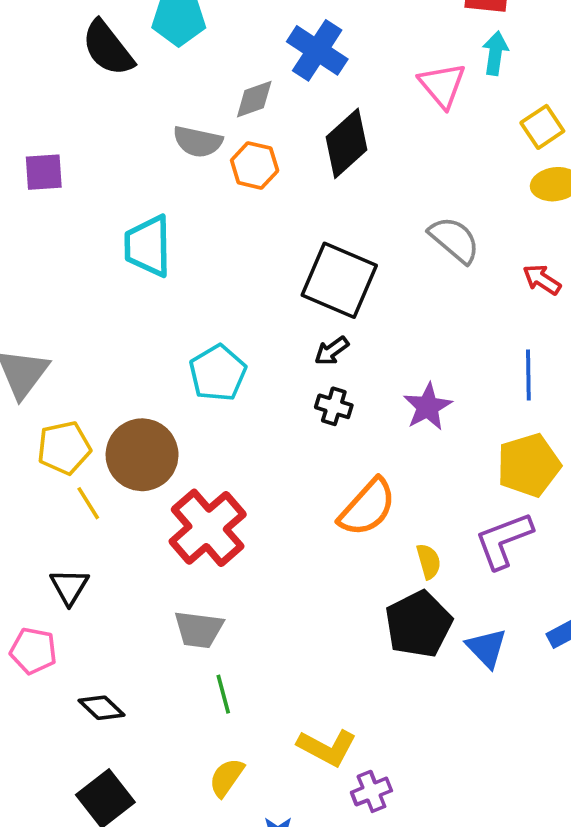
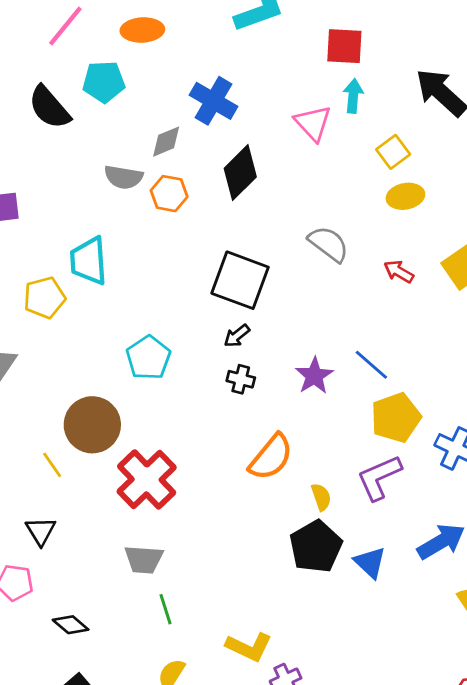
blue line: (528, 375) -> (371, 365), moved, turned -45
yellow pentagon: (64, 448) -> (44, 298), moved

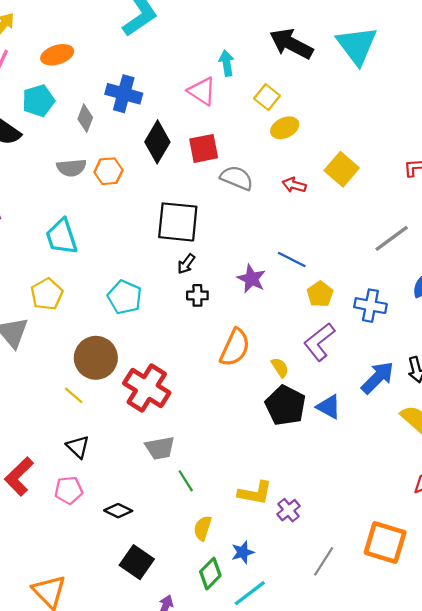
red square: (344, 46) -> (204, 148), moved
gray diamond: (166, 142) -> (85, 118), moved, turned -32
yellow pentagon: (44, 298) -> (47, 294), moved
yellow pentagon: (396, 418) -> (320, 294), size x0.7

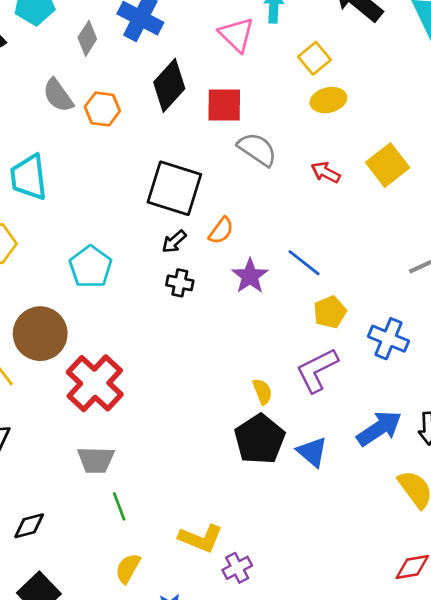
gray semicircle: (71, 168) -> (58, 95), turned 48
orange semicircle: (235, 348) -> (221, 231), moved, size x0.6
black diamond: (118, 511) -> (29, 526), turned -52

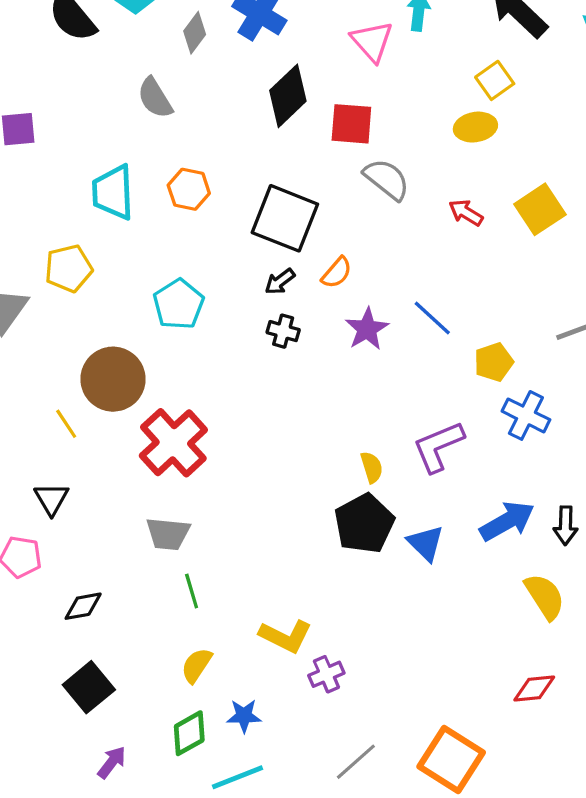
yellow square: (314, 58) -> (495, 80), moved
orange hexagon: (102, 109) -> (189, 189), moved
yellow pentagon: (330, 312) -> (494, 362), moved

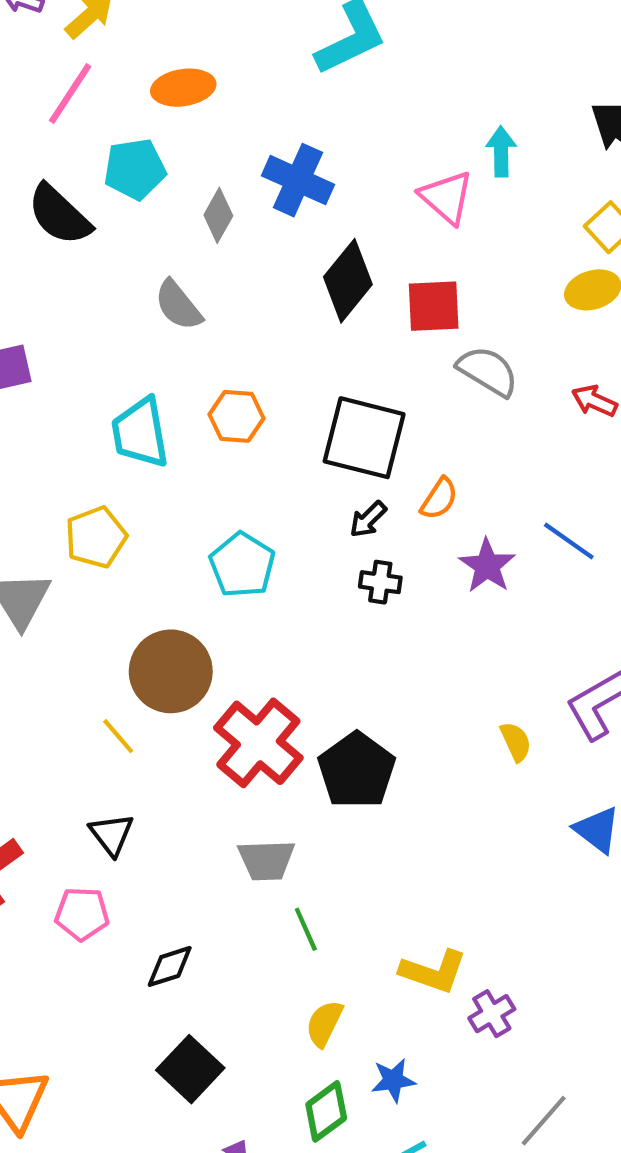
black pentagon: (364, 524) -> (357, 770), moved

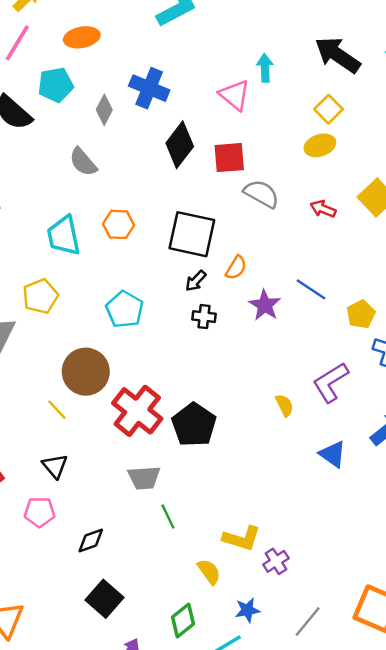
yellow semicircle: (324, 1023) -> (209, 572), moved, turned 120
blue star: (393, 1080) -> (247, 610), moved

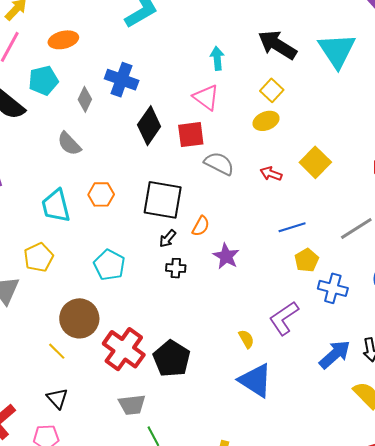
pink triangle: (235, 95) -> (206, 97), moved
blue line: (311, 289) -> (292, 227), moved, turned -48
blue triangle: (333, 454) -> (255, 380), moved, size x1.5

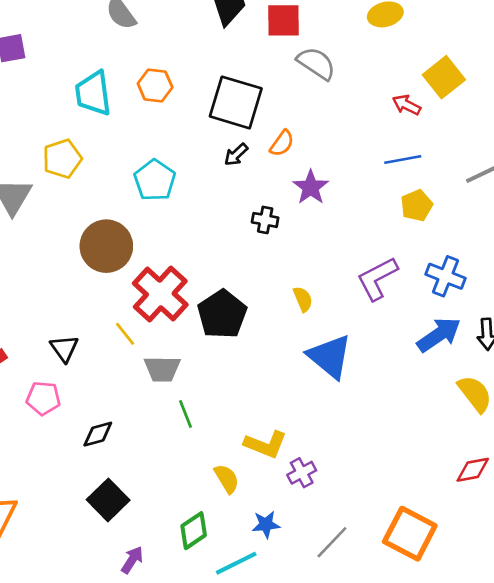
red arrow: (271, 174) -> (407, 105), moved
black cross: (176, 268) -> (265, 220), moved
blue cross: (333, 288) -> (446, 276), moved
yellow semicircle: (246, 339) -> (303, 299), moved
yellow line: (57, 351) -> (125, 334), moved

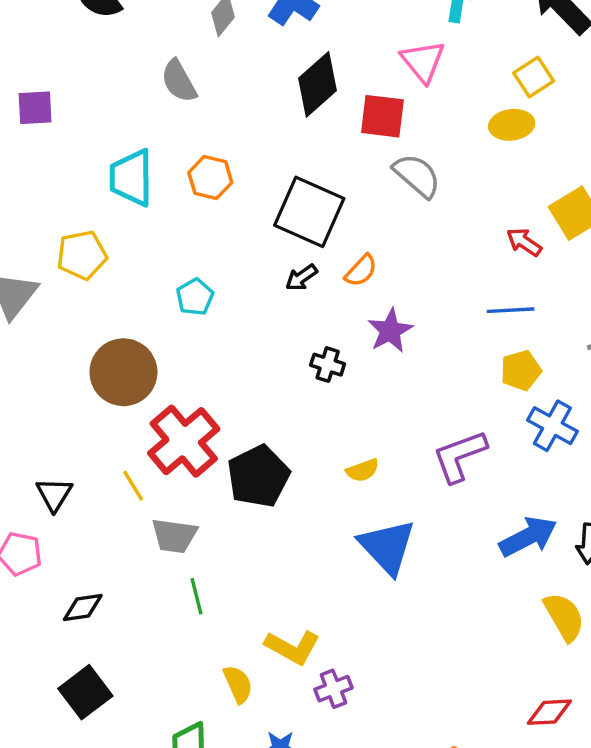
cyan pentagon: (155, 180) -> (195, 297), size x0.7
blue cross: (446, 276) -> (552, 426), moved
yellow semicircle: (303, 299) -> (363, 470), turned 85

